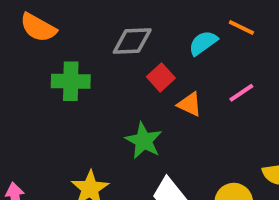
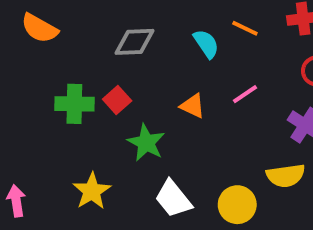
cyan semicircle: (203, 43) -> (206, 44), turned 92
red square: (161, 77) -> (117, 100), moved
green cross: (71, 81) -> (74, 104), moved

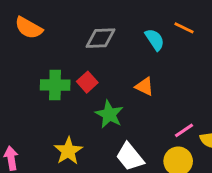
pink line: (245, 94) -> (184, 130), moved

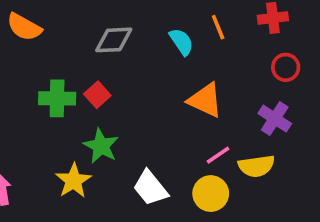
orange line: (184, 28) -> (218, 27), turned 42
orange triangle: (144, 86) -> (205, 100), moved, size x1.5
green star: (109, 114) -> (101, 146), moved

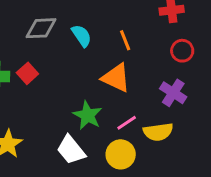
orange line: (218, 27) -> (125, 40), moved
cyan semicircle: (181, 42) -> (82, 36), moved
green star: (101, 146) -> (88, 115), moved

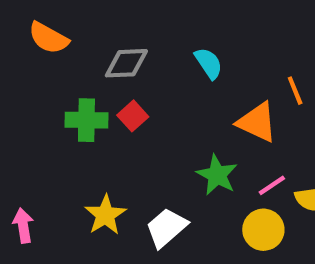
gray diamond: (41, 28) -> (126, 63), moved
orange line: (125, 40) -> (295, 91), moved
white trapezoid: (71, 150) -> (166, 228), moved, turned 88

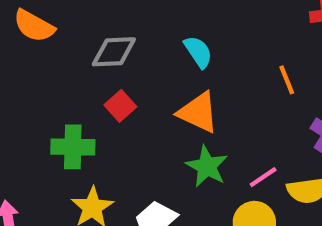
green cross: (86, 120) -> (73, 147), moved
orange triangle: (257, 122) -> (198, 112), moved

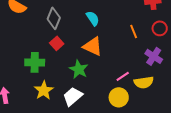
gray diamond: (114, 52) -> (54, 18), turned -65
green star: (207, 166) -> (79, 69), moved

